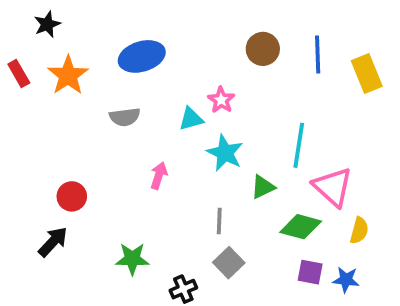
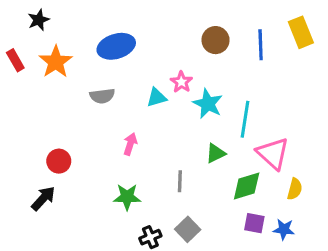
yellow rectangle: (367, 73) -> (301, 32), moved
cyan star: (225, 153) -> (208, 104), moved
green diamond: (301, 227) -> (247, 186), turned -32
green star: (132, 259) -> (127, 197), moved
gray square: (229, 263) -> (188, 229), moved

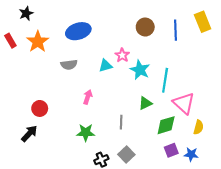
purple square: (254, 223) -> (171, 150), turned -32

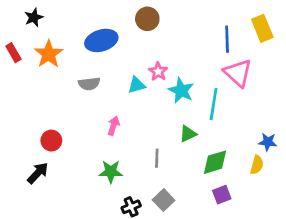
brown circle: (145, 27) -> (147, 19), moved
pink triangle: (184, 103) -> (238, 73), moved
blue star: (191, 154) -> (268, 142), moved

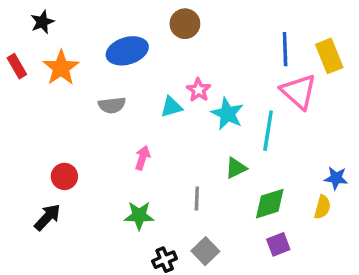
yellow rectangle: (262, 28) -> (329, 56), moved

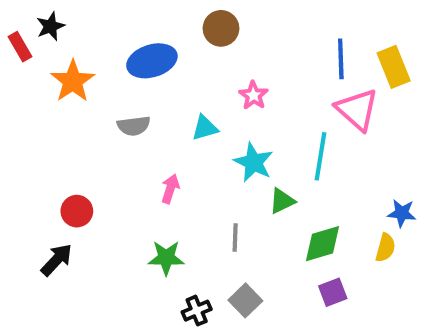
red rectangle: (17, 66) -> (20, 47), moved
pink star: (199, 90) -> (253, 95), moved
cyan star: (227, 114) -> (253, 162), moved

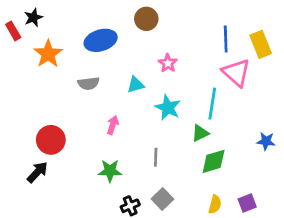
green triangle: (282, 201) -> (200, 133), moved
red circle: (77, 211) -> (51, 140), size x1.4
yellow semicircle: (385, 248) -> (215, 204), moved
purple square: (333, 292) -> (247, 203), moved

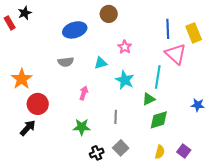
orange star: (48, 54) -> (22, 79), moved
purple square: (247, 203) -> (184, 151), turned -32

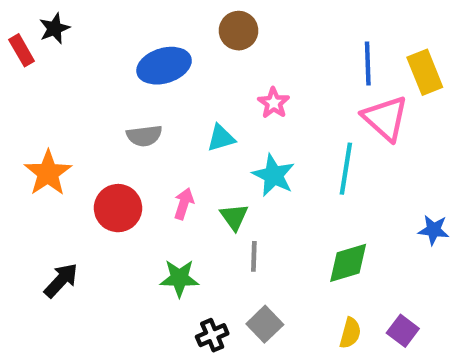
green triangle: (149, 99) -> (234, 217), moved, turned -40
red circle: (38, 104) -> (118, 208), moved

